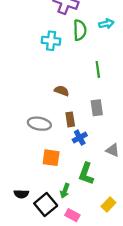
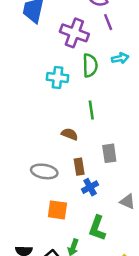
green line: (98, 69) -> (91, 110), moved

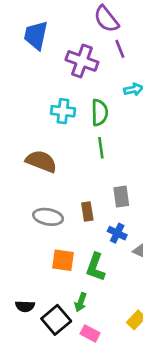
green semicircle: (90, 65) -> (100, 113), moved
brown semicircle: (70, 134) -> (41, 161), moved, size x1.6
blue cross: (90, 187) -> (117, 233), moved, turned -35
green L-shape: (97, 228) -> (95, 267), moved

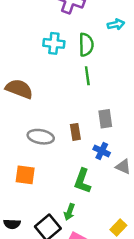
brown semicircle: (41, 161) -> (19, 89), moved
orange square: (63, 260) -> (25, 175), moved
black semicircle: (25, 306) -> (12, 224), moved

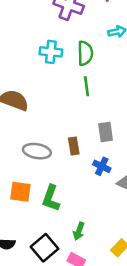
green L-shape: (83, 181) -> (51, 198), moved
green arrow: (69, 212) -> (79, 231), moved

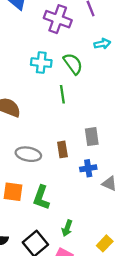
green semicircle: (85, 53) -> (73, 64), turned -35
green line: (86, 86) -> (62, 94), moved
blue cross: (102, 166) -> (88, 168), turned -35

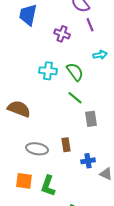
purple cross: (58, 19) -> (62, 34), size x0.7
green line: (62, 94) -> (75, 98), moved, turned -42
gray rectangle: (92, 137) -> (91, 119), moved

